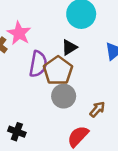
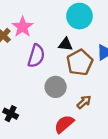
black triangle: (69, 47) -> (65, 44), turned 32
brown pentagon: (58, 71) -> (80, 62), moved

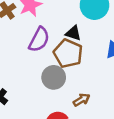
brown pentagon: (80, 62) -> (68, 53), moved, turned -30

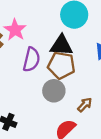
black triangle: (73, 33) -> (61, 45), size x1.5

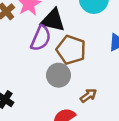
black triangle: (61, 45) -> (53, 20), moved

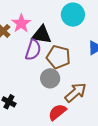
brown arrow: (88, 95) -> (76, 92), size x1.6

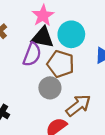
cyan circle: (73, 15) -> (71, 34), moved
pink star: (21, 23) -> (43, 16), moved

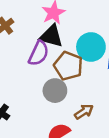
cyan circle: (71, 34) -> (91, 47), moved
brown arrow: (78, 105) -> (84, 112), size x0.7

